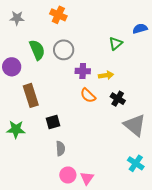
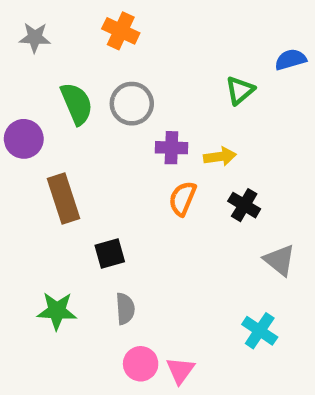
orange semicircle: (88, 95) -> (183, 198), turned 70
gray triangle: (135, 125) -> (280, 260), size x0.7
green star: (16, 129) -> (57, 311), moved
cyan cross: (136, 163) -> (260, 331), moved

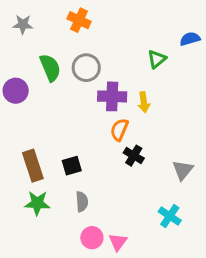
purple cross: (171, 148) -> (112, 96), size x1.4
yellow arrow: (220, 157) -> (144, 102), turned 90
brown rectangle: (63, 198) -> (33, 166), moved
black cross: (244, 205) -> (134, 156), moved
gray triangle: (280, 260) -> (183, 170), turned 30

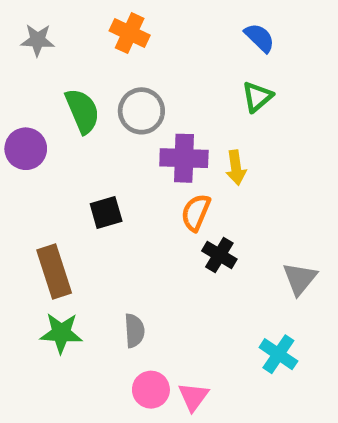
blue semicircle: (190, 39) -> (260, 38), moved, turned 60
black square: (72, 166) -> (106, 212), moved

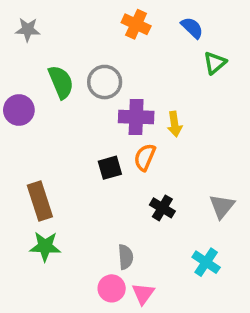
orange cross: (130, 33) -> (136, 24), moved
green triangle: (257, 97) -> (215, 63), moved
black square: (106, 212) -> (110, 168), moved
black cross: (219, 255) -> (162, 208), moved
gray semicircle: (134, 331) -> (126, 257), moved

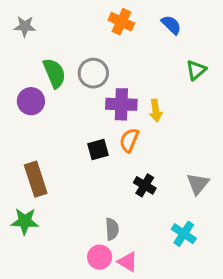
green triangle: (215, 63) -> (196, 70), moved
purple circle: (19, 110) -> (31, 101), moved
green star: (45, 246) -> (25, 221), moved
pink triangle: (143, 294) -> (128, 262), turned -35

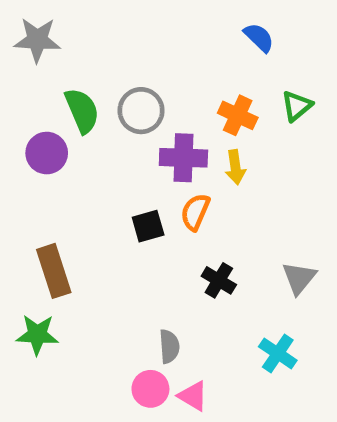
orange cross: (121, 22) -> (238, 115), moved
gray star: (25, 26) -> (37, 40), size x1.4

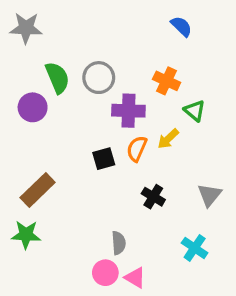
green triangle: (297, 106) -> (195, 111), moved, turned -40
yellow arrow: (235, 167) -> (168, 139), moved, turned 55
brown rectangle: (54, 271) -> (38, 190), turned 64

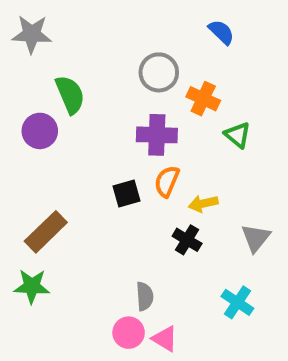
gray circle: (99, 78) -> (159, 72), moved
yellow arrow: (168, 139) -> (203, 204), moved, turned 30

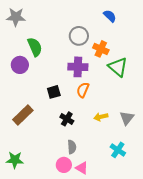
green triangle: (237, 135) -> (118, 67), size x1.5
black square: (127, 193) -> (54, 92), moved
yellow arrow: (203, 204) -> (101, 117), moved
black cross: (187, 240) -> (67, 119), moved
green star: (32, 286) -> (15, 160), moved

